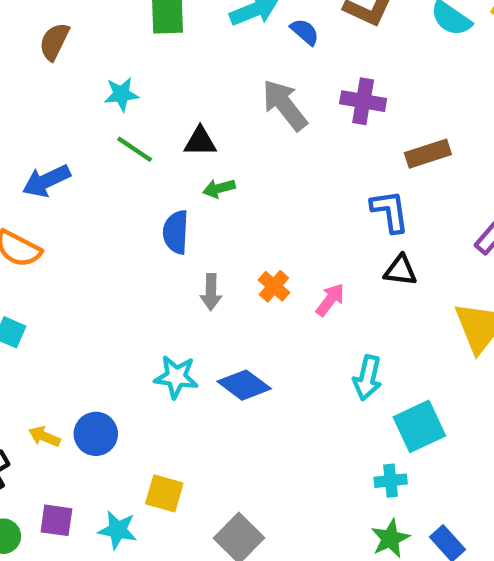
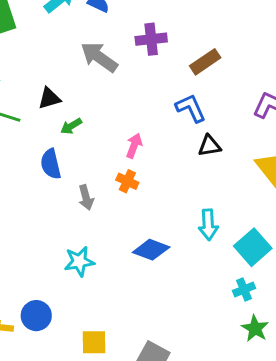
pink arrow: (330, 300) -> (134, 146), moved
blue diamond: (244, 385) -> (151, 250), moved

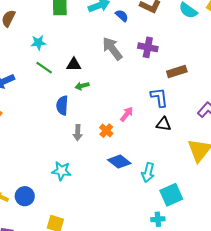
pink arrow: (134, 146) -> (127, 114), moved
blue diamond: (151, 250) -> (119, 162), moved

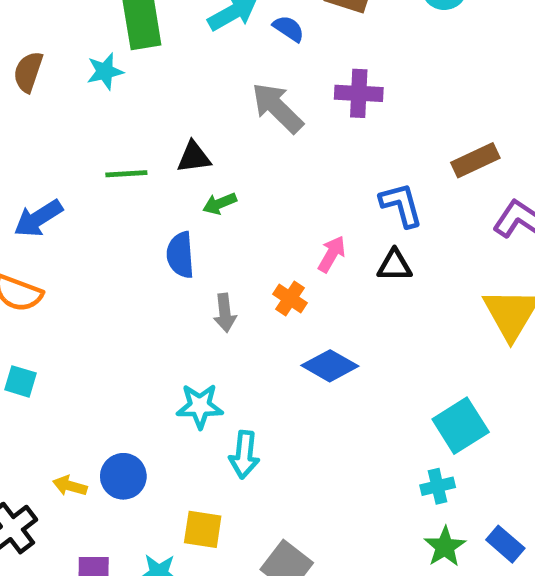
cyan star: (38, 43) -> (105, 71), moved
green line: (44, 68) -> (126, 174), turned -30
brown rectangle: (177, 71) -> (475, 160), moved
black triangle: (164, 124) -> (395, 265), moved
cyan arrow: (148, 173) -> (244, 455), moved

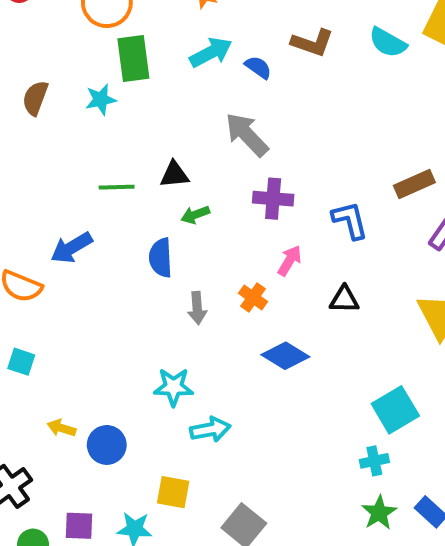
purple cross: (359, 93) -> (273, 199), moved
blue arrow: (38, 218) -> (72, 248), moved
black triangle: (395, 265) -> (344, 300), moved
cyan arrow: (244, 455) -> (210, 429), turned -108
yellow arrow: (70, 486) -> (61, 428), moved

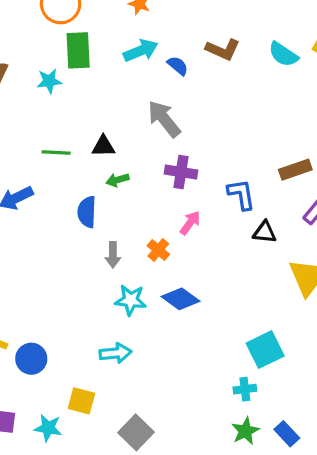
black triangle: (344, 300) -> (265, 232), moved
cyan star: (174, 387) -> (131, 300), moved

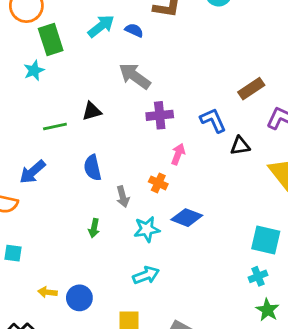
green arrow: (118, 180) -> (94, 228), moved, turned -48
cyan square: (265, 350) -> (266, 240), turned -36

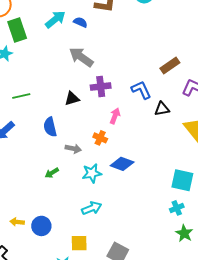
black triangle: (92, 111) -> (72, 99), moved
gray arrow: (123, 197) -> (73, 149), turned -63
green arrow: (94, 228) -> (52, 173), turned 48

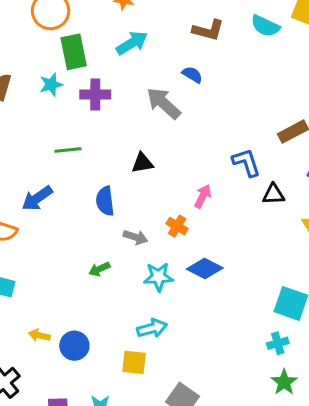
blue semicircle: (80, 22) -> (192, 75), moved
purple cross: (101, 87) -> (95, 94), moved
yellow square: (79, 243) -> (134, 362), moved

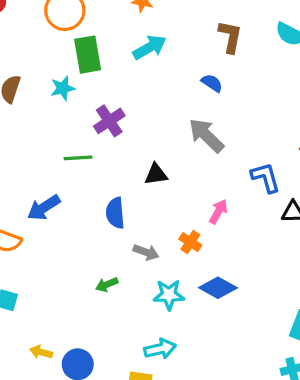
brown L-shape: (208, 30) -> (230, 37), turned -96
purple cross: (95, 94) -> (109, 121), moved, turned -36
gray arrow: (164, 103) -> (206, 135), moved

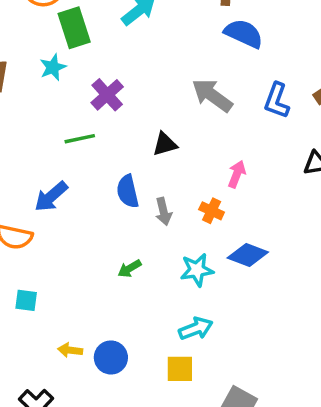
blue semicircle: (212, 83) -> (244, 34), moved, size x1.6
blue L-shape: (266, 177) -> (277, 101), moved, turned -136
gray arrow: (146, 252) -> (163, 211), moved, turned 65

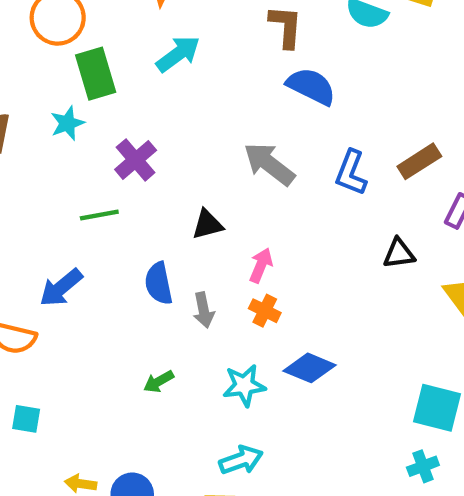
pink arrow: (237, 174) -> (261, 265), moved

